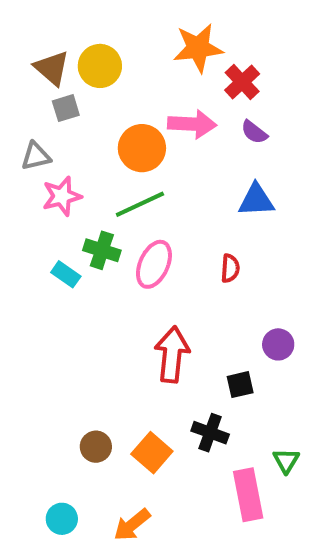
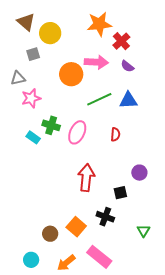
brown triangle: (52, 68) -> (26, 22), moved
green line: (140, 204) -> (99, 99), moved
brown circle: (96, 447) -> (50, 234), moved
pink rectangle: (248, 495) -> (99, 257), moved, turned -40

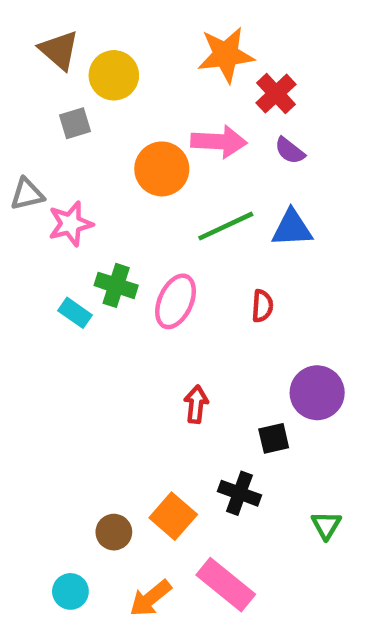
gray triangle: (18, 78) -> (27, 194), moved
purple circle: (139, 173) -> (317, 393), size x1.5
red arrow: (86, 178) -> (196, 404), size x0.6

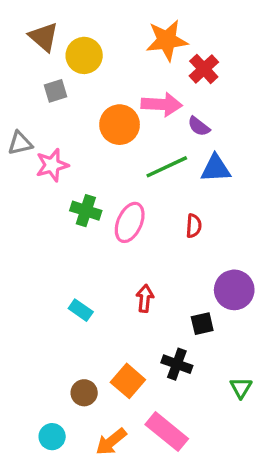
purple semicircle: (290, 151) -> (199, 126), moved
cyan rectangle: (75, 313) -> (81, 310), moved

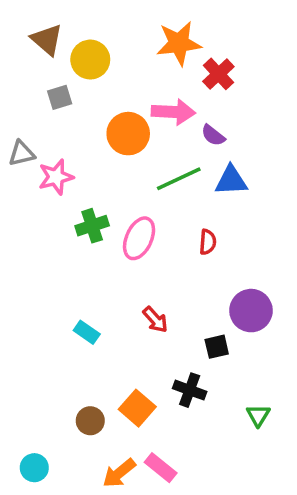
green cross: (86, 211) -> (92, 226), turned -36
red arrow: (145, 298) -> (155, 320), turned 132
pink rectangle: (167, 432) -> (161, 468), moved, size x0.7
cyan circle: (52, 437) -> (34, 468), moved

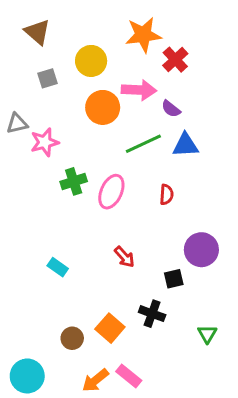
yellow circle: (90, 60) -> (91, 61), moved
cyan rectangle: (87, 332) -> (58, 267), moved
cyan circle: (34, 468) -> (27, 376), size x1.5

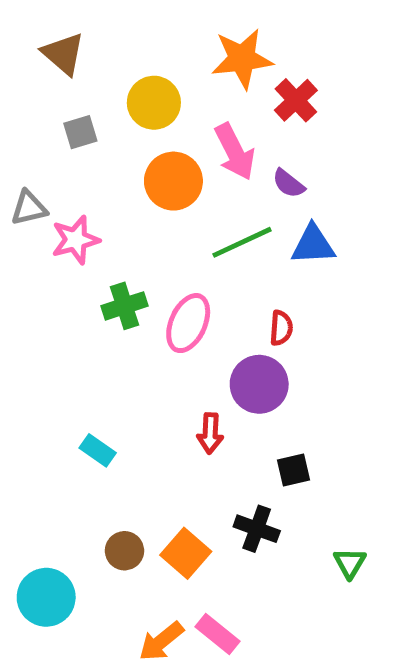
pink arrow: (139, 90) -> (235, 152), turned 60
purple circle: (201, 250) -> (259, 384), moved
red arrow: (124, 257) -> (210, 433), turned 45
brown circle: (72, 338) -> (124, 551), moved
cyan circle: (27, 376) -> (46, 597), moved

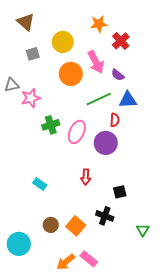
orange star: (242, 59) -> (99, 24), size x0.7
red semicircle: (281, 328) -> (115, 120), moved
purple circle: (259, 384) -> (106, 143), moved

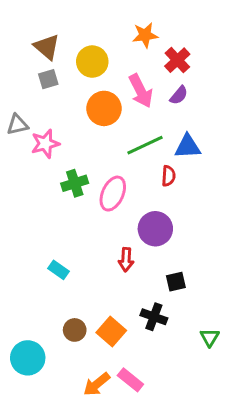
brown triangle: (26, 22) -> (47, 47), moved
purple semicircle: (118, 75) -> (179, 95), moved, turned -88
purple circle: (106, 143) -> (155, 229), moved

